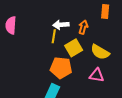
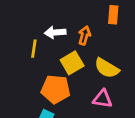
yellow line: (54, 36) -> (34, 49), moved

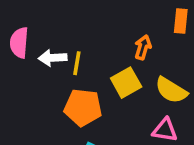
white arrow: (55, 32) -> (53, 58), moved
orange pentagon: (56, 89) -> (83, 107), moved

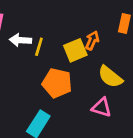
yellow square: (126, 83) -> (75, 50), moved
orange pentagon: (83, 107) -> (57, 83), moved

